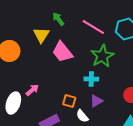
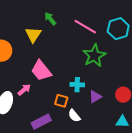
pink trapezoid: (62, 52) -> (41, 71), moved
cyan cross: (91, 79) -> (77, 85), moved
purple triangle: (96, 101) -> (95, 97), moved

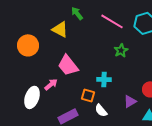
yellow triangle: (33, 35) -> (60, 29), turned -36
green star: (94, 56) -> (121, 50), size x0.6
purple triangle: (95, 97) -> (130, 101), moved

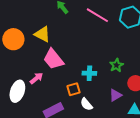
yellow triangle: (60, 29) -> (42, 34), moved
green star: (121, 50) -> (116, 65), moved
orange square: (88, 95) -> (73, 89), turned -32

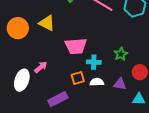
pink trapezoid: (53, 59) -> (76, 46), moved, turned -55
purple triangle: (115, 95) -> (120, 84), turned 40
white semicircle: (86, 104) -> (97, 82), moved, turned 128

